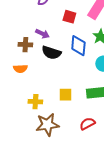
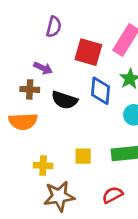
red square: (69, 17) -> (88, 52), size x1.5
purple arrow: (42, 34) -> (43, 68), moved
orange semicircle: (20, 69) -> (23, 121), size x1.5

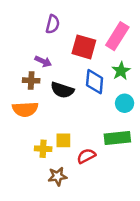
yellow square: (83, 156) -> (63, 140), moved
red semicircle: (112, 195) -> (86, 156), moved
brown star: (59, 196) -> (57, 176), size x0.7

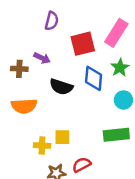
red square: (84, 47) -> (83, 44), turned -30
brown cross: (31, 80) -> (19, 69), moved
red semicircle: (86, 156) -> (82, 165), moved

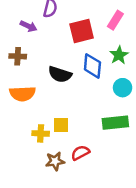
pink rectangle: (116, 33) -> (115, 20), size x0.7
purple arrow: (42, 58) -> (29, 26), moved

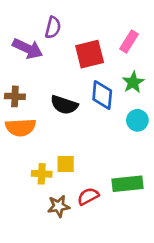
purple arrow: (29, 26) -> (28, 49), size x1.5
brown cross: (18, 56) -> (15, 96), moved
green rectangle: (115, 123) -> (128, 184), moved

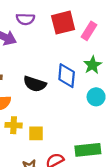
purple semicircle: (53, 27) -> (25, 19), turned 78
red square: (90, 54) -> (63, 23), moved
yellow cross: (42, 174) -> (14, 125), moved

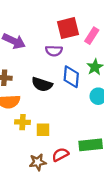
purple semicircle: (25, 19) -> (54, 51), moved

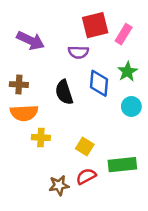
black semicircle: (42, 84) -> (64, 92), turned 54
yellow square: (43, 130) -> (85, 147), moved, turned 32

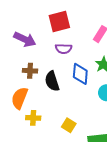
red square: (95, 25) -> (59, 21), moved
brown cross: (19, 85) -> (30, 71), moved
orange semicircle: (24, 113) -> (20, 98), turned 115

